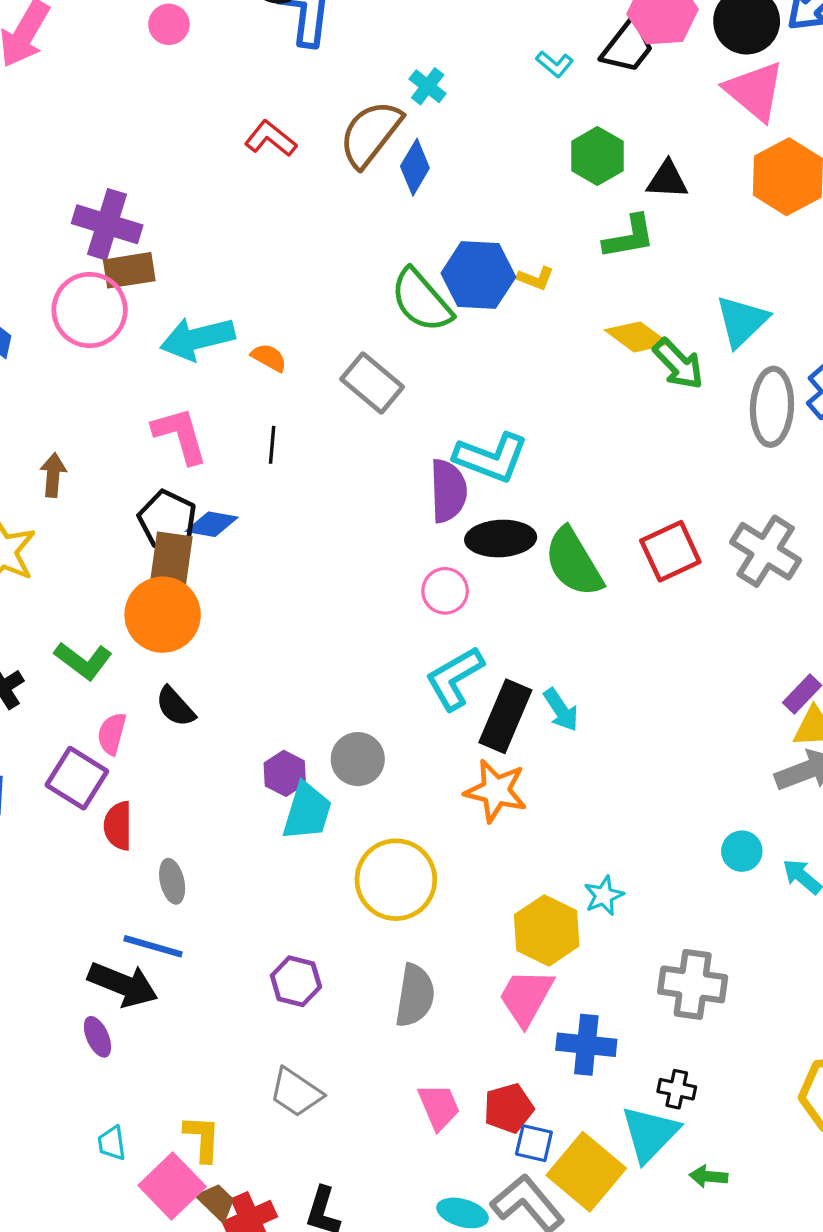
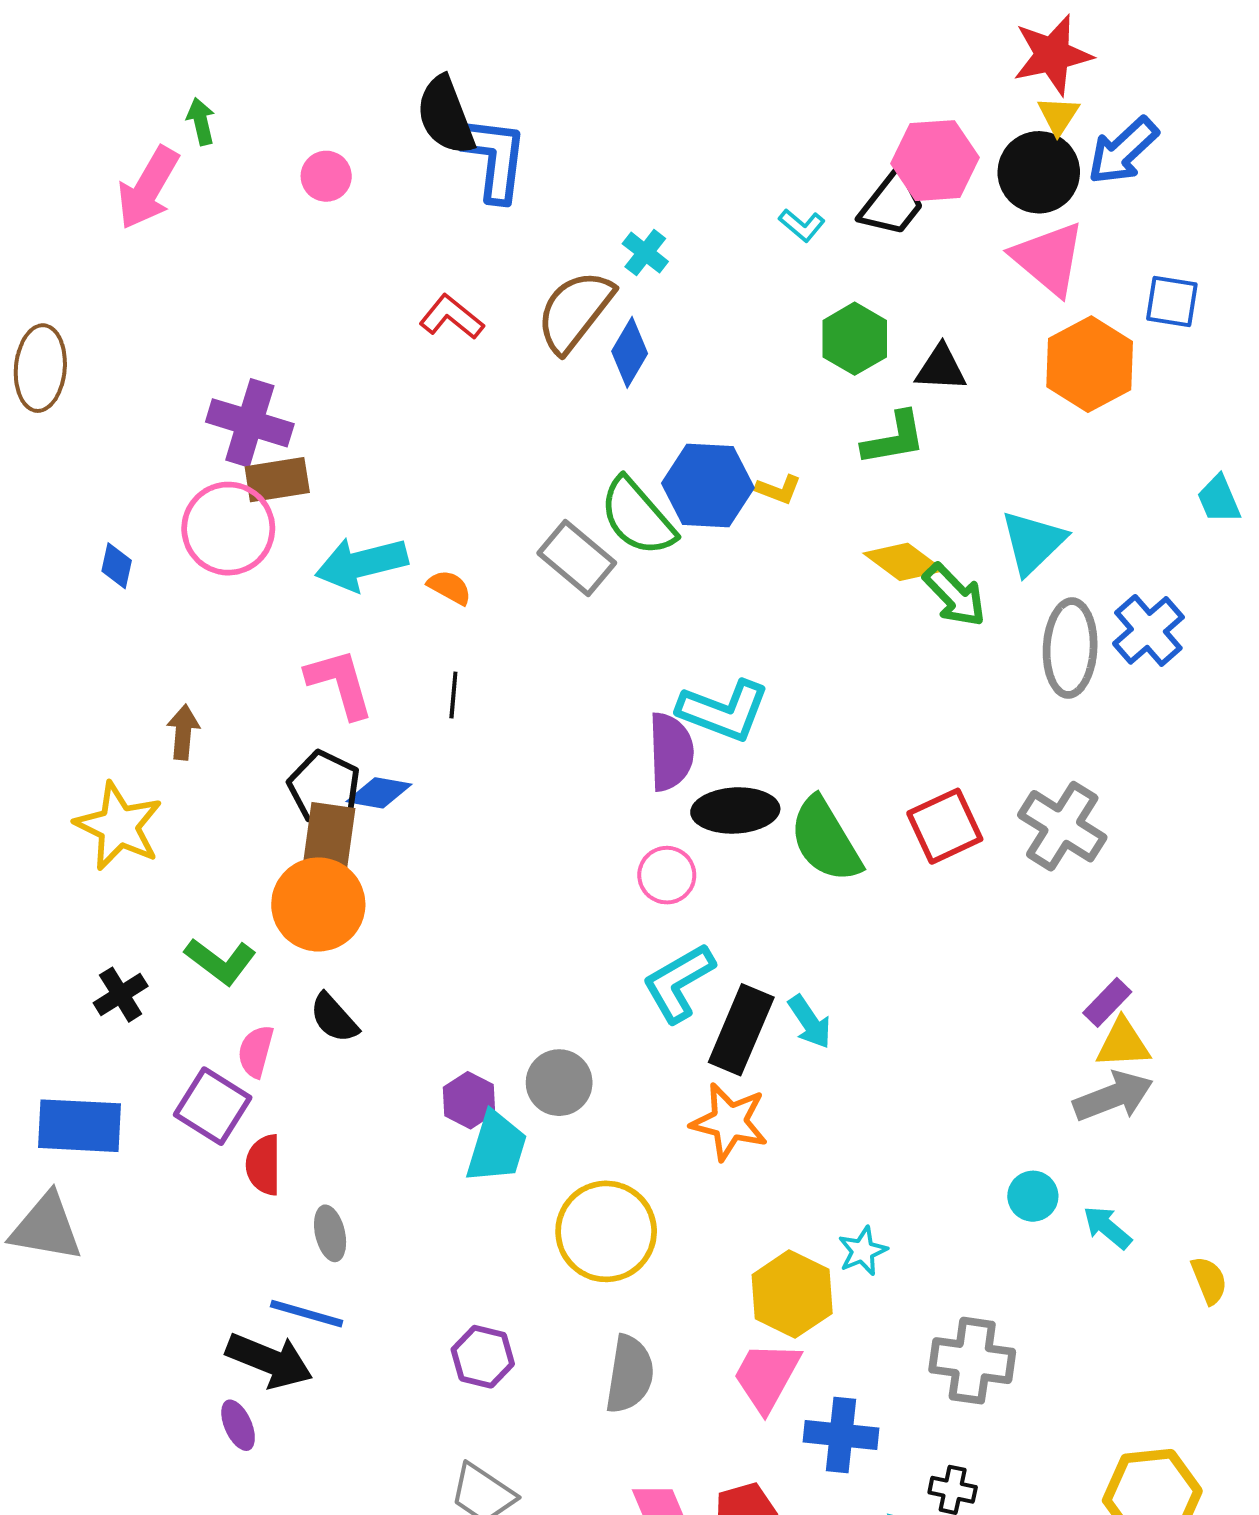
gray rectangle: (372, 383) -> (577, 558), moved

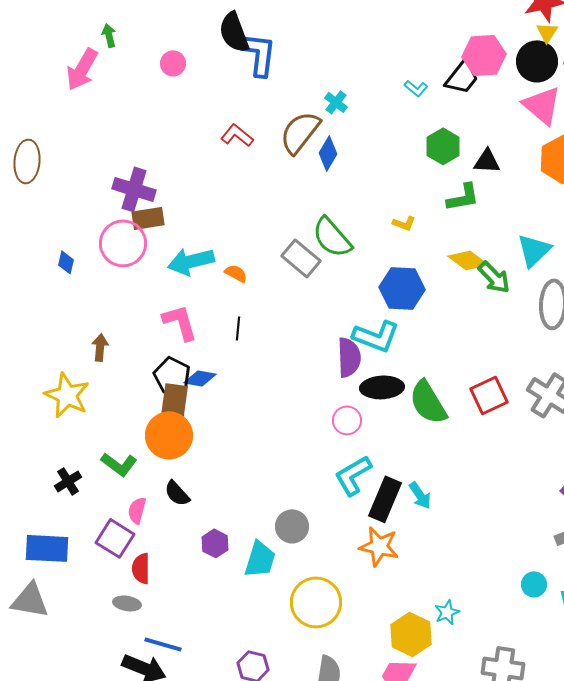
blue hexagon: (708, 486) -> (402, 288), moved
purple hexagon: (469, 1100) -> (215, 543), moved
gray ellipse: (330, 1233) -> (127, 603), moved, turned -68

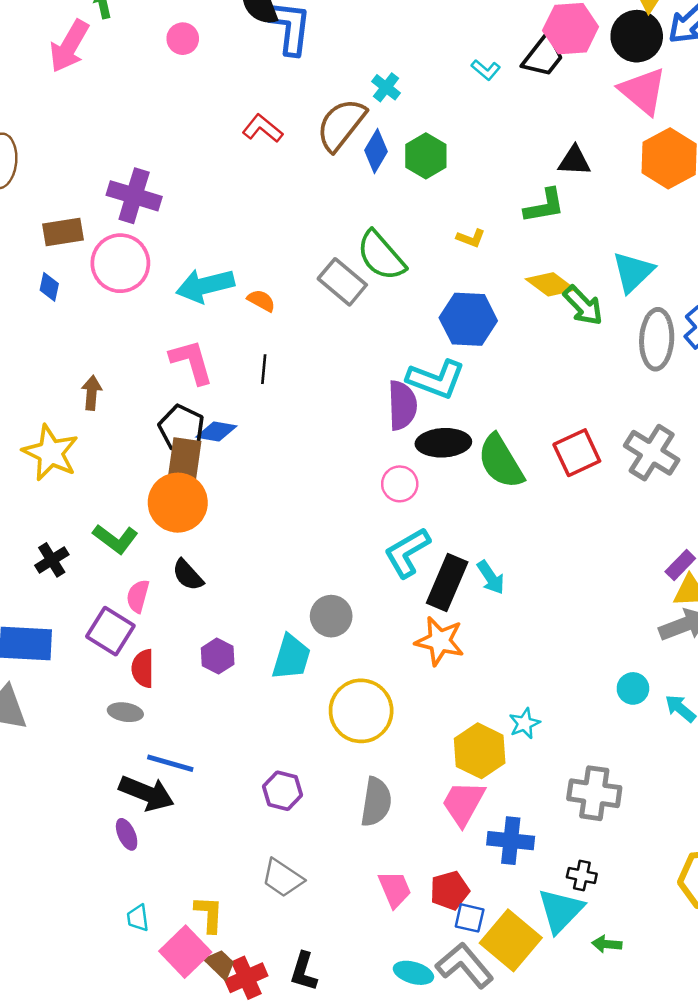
green hexagon: (443, 146) -> (426, 156), moved
brown rectangle: (148, 218) -> (63, 232), moved
purple hexagon: (215, 543) -> (218, 656), moved

